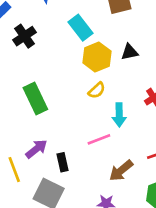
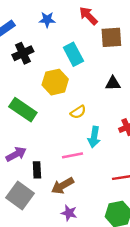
yellow hexagon: (97, 57) -> (55, 82), moved
green rectangle: (35, 98) -> (23, 110), turned -40
brown arrow: (121, 171) -> (62, 186), moved

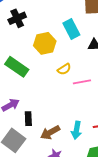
cyan rectangle: (73, 54) -> (71, 29), moved
cyan arrow: (94, 137) -> (76, 130), moved
pink line: (73, 155) -> (82, 82), moved

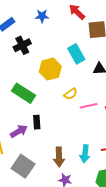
black rectangle: (28, 119) -> (37, 122), moved
brown arrow: (50, 132) -> (59, 157), turned -60

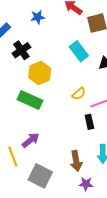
yellow hexagon: (50, 69) -> (40, 73), moved
black rectangle: (37, 122) -> (89, 122), moved

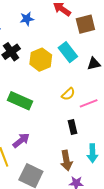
yellow hexagon: (40, 73) -> (41, 60), moved
black rectangle: (89, 122) -> (72, 127), moved

